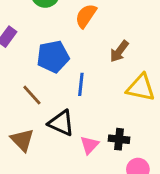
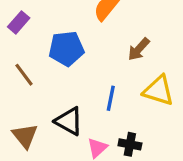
blue line: (81, 84) -> (111, 98), moved
brown line: (32, 95) -> (24, 75), moved

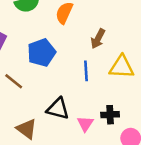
blue line: (111, 98) -> (86, 71), moved

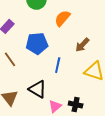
blue line: (86, 71) -> (58, 65), moved

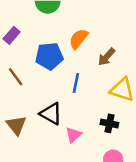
orange semicircle: (62, 18) -> (79, 39), moved
black cross: (76, 105) -> (109, 123), moved

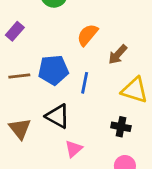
blue pentagon: (49, 56) -> (53, 70), moved
brown line: (16, 77) -> (19, 76), turned -60
pink triangle: (73, 135) -> (74, 149), moved

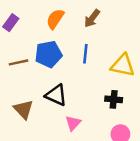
orange semicircle: (87, 35) -> (55, 19), moved
brown arrow: (118, 54) -> (92, 18), moved
blue line: (85, 83) -> (85, 54), moved

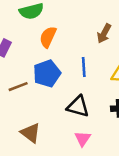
brown arrow: (92, 18) -> (104, 33), moved
black triangle: (56, 95) -> (78, 106), moved

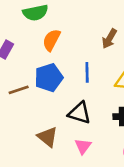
brown triangle: (31, 133) -> (48, 137), moved

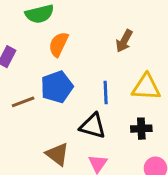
blue line: (87, 72) -> (106, 93), moved

